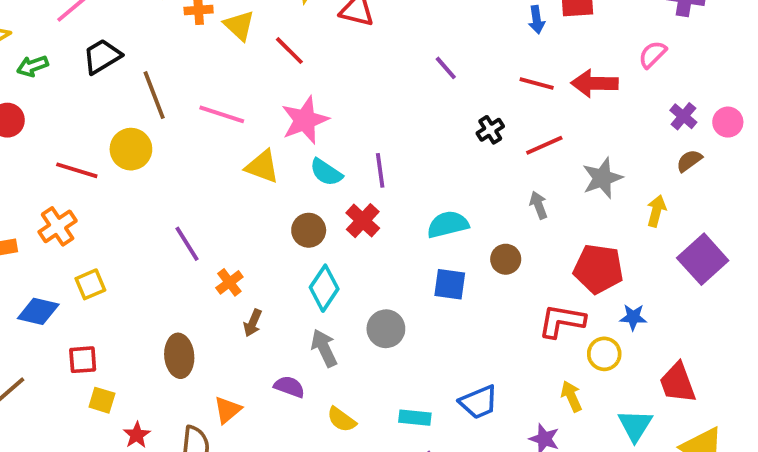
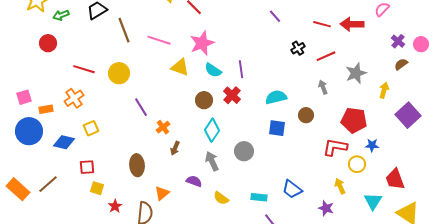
yellow circle: (131, 149) -> (119, 73), moved
blue trapezoid: (479, 402) -> (292, 189), turned 60

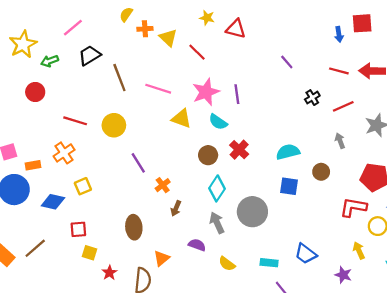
purple line: (241, 69) -> (237, 94), moved
gray circle: (244, 151) -> (252, 212), size x1.4

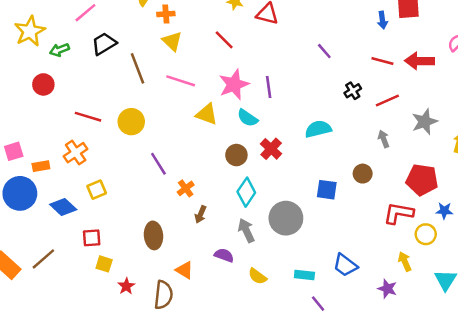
yellow triangle: (168, 38) -> (172, 41), moved
cyan semicircle: (288, 152) -> (318, 129), moved
blue diamond: (53, 202) -> (63, 207), turned 30
orange triangle: (162, 258) -> (184, 270), turned -49

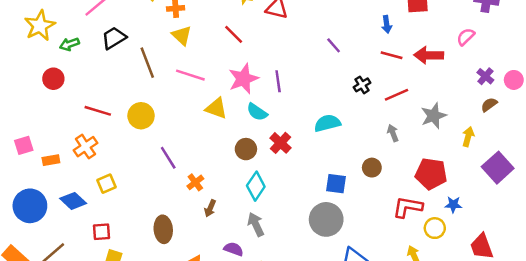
blue arrow: (382, 20) -> (387, 24), moved
blue circle: (20, 193) -> (30, 206), moved
gray circle: (286, 218) -> (326, 219), moved

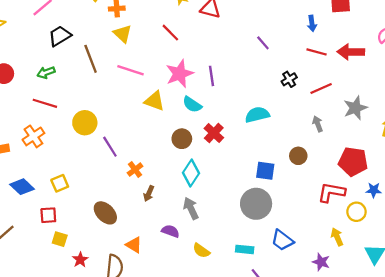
green arrow: (69, 44) -> (46, 72), moved
yellow circle: (141, 116) -> (85, 123), moved
yellow square: (106, 184) -> (60, 183), moved
brown ellipse: (163, 229) -> (105, 213), turned -40

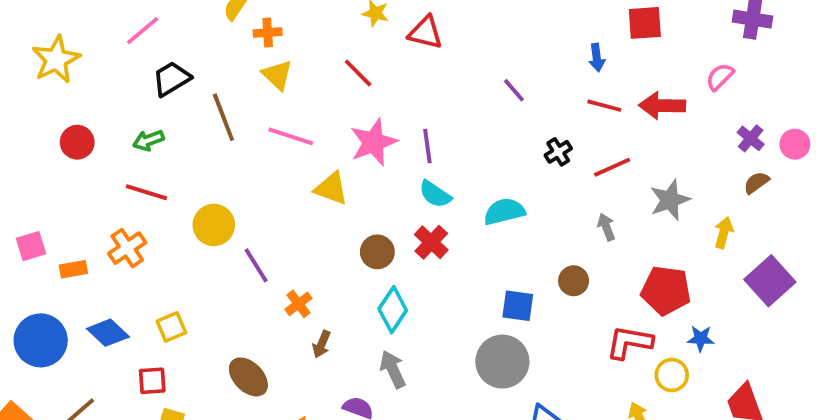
cyan semicircle: (192, 104) -> (435, 194), moved

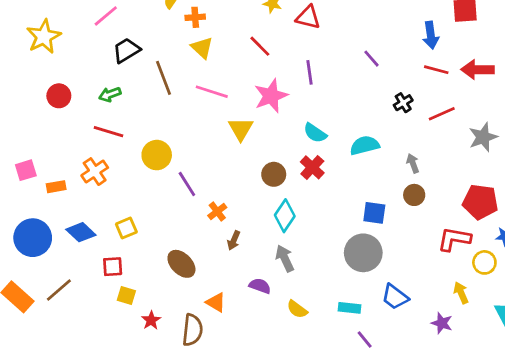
blue arrow: (597, 58) -> (431, 35), size x1.4
purple line: (427, 146) -> (310, 72), moved
yellow triangle: (331, 188) -> (241, 129), turned 40
gray arrow: (606, 227) -> (413, 163), moved

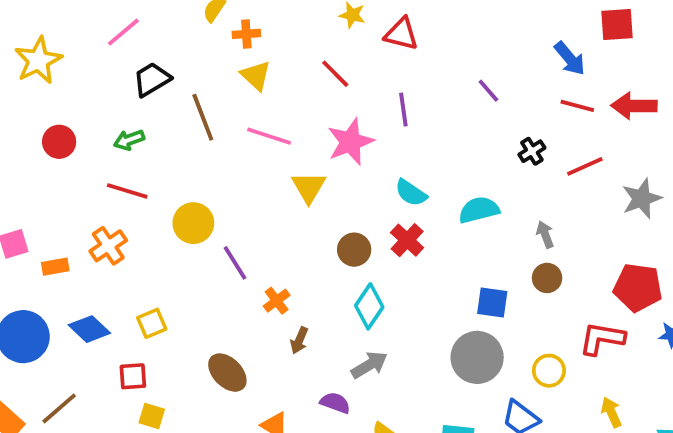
blue arrow: (431, 35) -> (570, 59), turned -32
gray arrow: (285, 258) -> (369, 365), turned 84
yellow circle: (484, 262) -> (549, 371), moved

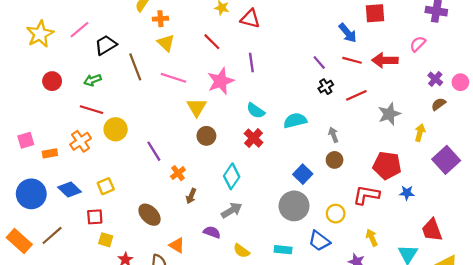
pink line: (123, 32) -> (79, 30), moved
purple line: (488, 91) -> (319, 62), moved
yellow circle: (193, 223) -> (116, 129), moved
brown circle: (354, 250) -> (206, 136), moved
blue square: (492, 303) -> (303, 174), turned 36

